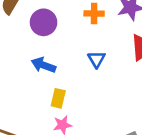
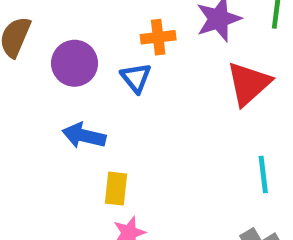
blue triangle: (96, 59) -> (136, 78), moved

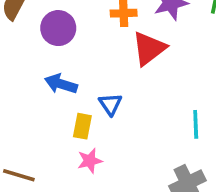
blue triangle: (136, 78) -> (110, 104), moved
red triangle: (249, 84) -> (149, 48), moved

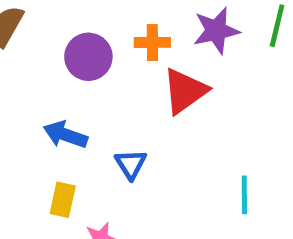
purple circle: (58, 28) -> (88, 57), moved
yellow rectangle: (82, 126) -> (63, 200), moved

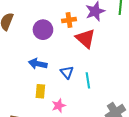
red triangle: (185, 91) -> (85, 38), turned -35
cyan line: (244, 195) -> (88, 80), moved

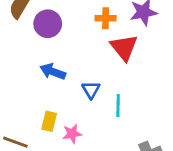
purple circle: (43, 30) -> (48, 24), moved
yellow rectangle: (40, 91) -> (49, 121), moved

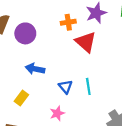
blue triangle: (91, 90) -> (65, 87), moved
yellow rectangle: (49, 121) -> (21, 98), moved, turned 32

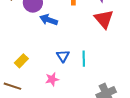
red triangle: (86, 42) -> (104, 19), moved
blue arrow: (35, 69) -> (49, 20), moved

